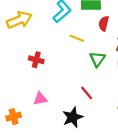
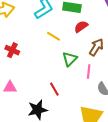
red semicircle: (104, 24) -> (81, 27), turned 32

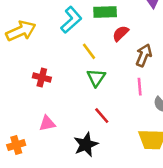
yellow line: (54, 36) -> (89, 51), turned 32
green triangle: (70, 59) -> (96, 78), moved

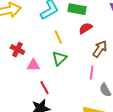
red line: (102, 116) -> (45, 88), moved
pink triangle: (47, 123) -> (33, 65), moved

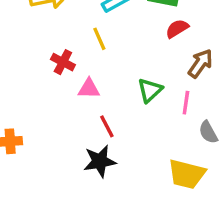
yellow line: (58, 37) -> (99, 39), moved
green triangle: (59, 58) -> (150, 90), moved

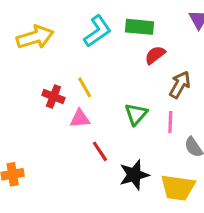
yellow line: (99, 39) -> (85, 87), moved
black star: (100, 161) -> (134, 175), moved

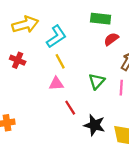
cyan L-shape: (97, 31) -> (56, 37), moved
red cross: (53, 97) -> (18, 60), moved
black star: (134, 175) -> (94, 125), turned 30

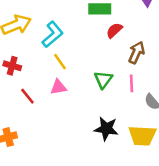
red line: (70, 108) -> (27, 96), moved

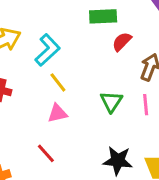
red line: (27, 96) -> (46, 153), moved

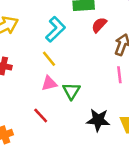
cyan L-shape: (47, 50) -> (55, 29), moved
green triangle: (111, 101) -> (71, 91), moved

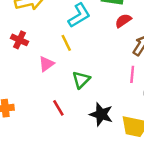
pink triangle: (49, 83) -> (46, 64), moved, turned -35
red line: (41, 116) -> (58, 108), moved

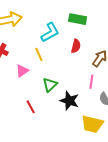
red semicircle: (123, 21) -> (76, 46), moved, turned 136
black star: (101, 114) -> (69, 101), moved

